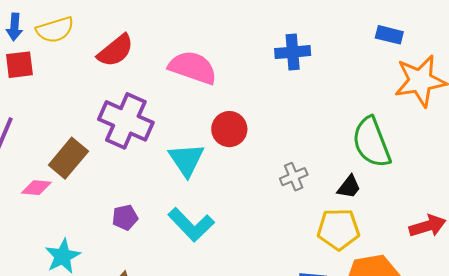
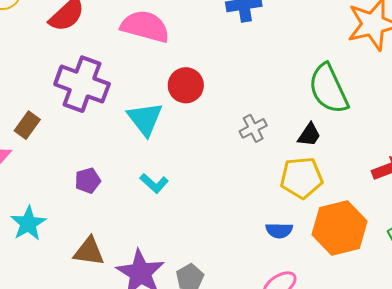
brown rectangle: (68, 158) -> (27, 125), size x0.7
cyan L-shape: (191, 225) -> (154, 183), size x0.6

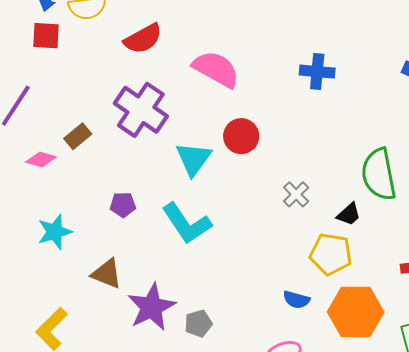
gray cross: (253, 128) -> (296, 194), turned -32
cyan L-shape: (154, 183) -> (187, 223), size x1.8

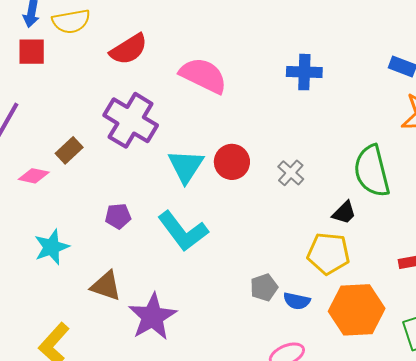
red circle: (241, 136) -> (232, 162), moved
gray cross: (296, 194) -> (291, 173), moved
gray pentagon: (198, 324) -> (264, 287), moved

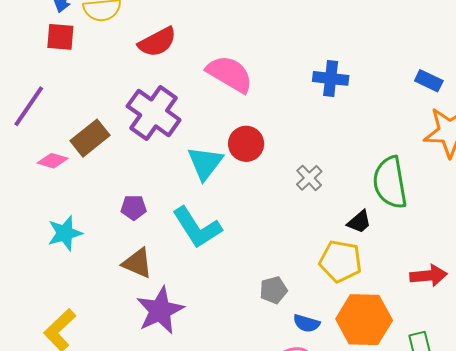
brown rectangle: (69, 150) -> (90, 138), size x1.4
red circle: (232, 162) -> (246, 144), moved
brown triangle: (106, 286) -> (137, 263), moved
blue semicircle: (297, 301) -> (306, 323), moved

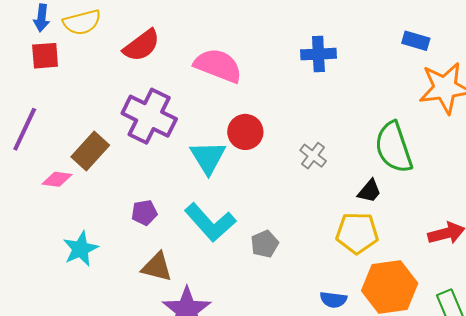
gray pentagon: (273, 290) -> (265, 244), moved

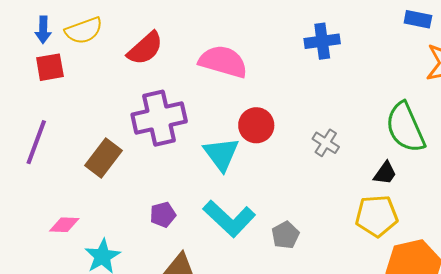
purple cross: (149, 116) -> (159, 118), turned -34
pink diamond: (57, 179) -> (64, 225), moved

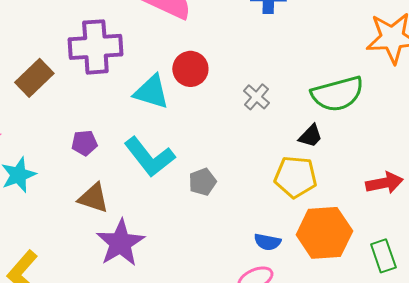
green semicircle: (405, 127) -> (337, 94), turned -90
cyan triangle: (221, 154) -> (151, 92), turned -45

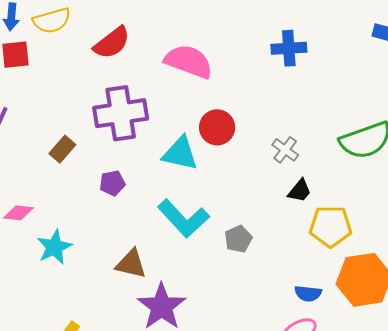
brown rectangle: (34, 78) -> (62, 149), size x0.7
black trapezoid: (310, 136) -> (300, 191), moved
purple pentagon: (84, 143) -> (112, 183), moved

